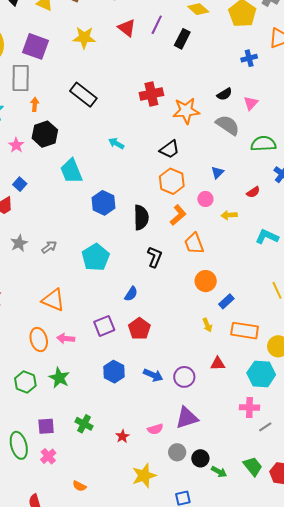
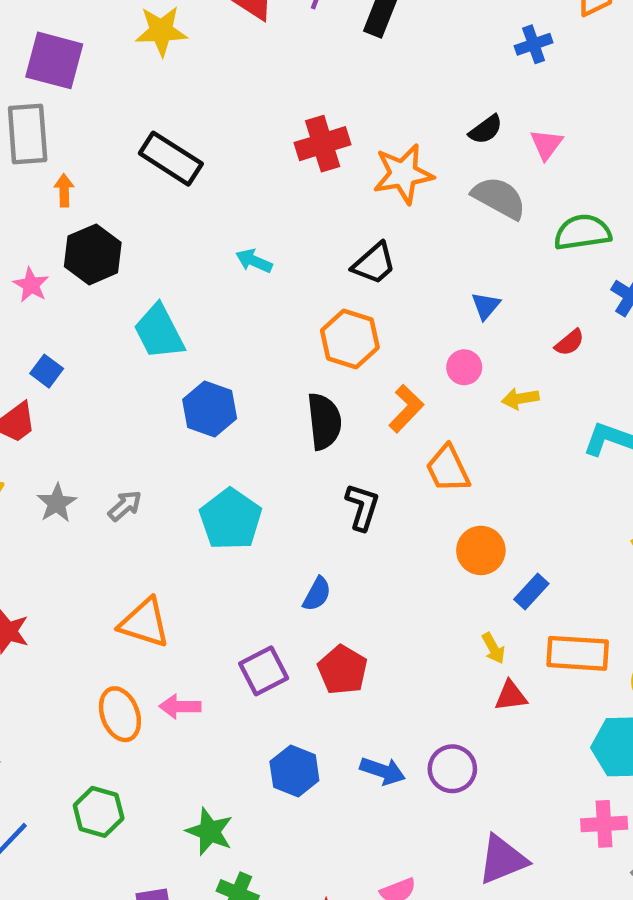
orange hexagon: (172, 181) -> (350, 339), moved
blue hexagon: (104, 203) -> (210, 409), moved
red triangle: (218, 364) -> (511, 696), moved
green star: (59, 378) -> (210, 832), moved
purple triangle: (187, 418) -> (502, 860), moved

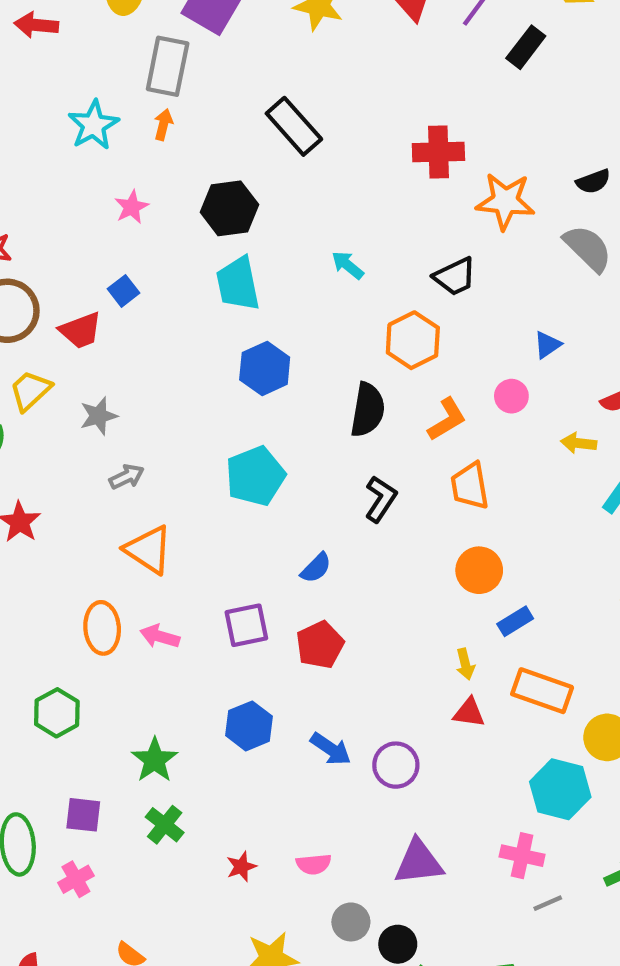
orange arrow: (64, 190) -> (163, 124), moved
black hexagon: (93, 254) -> (229, 208), moved
cyan arrow: (254, 261) -> (348, 265), moved
yellow arrow: (520, 399) -> (579, 443), moved
gray arrow: (125, 506) -> (127, 477), moved

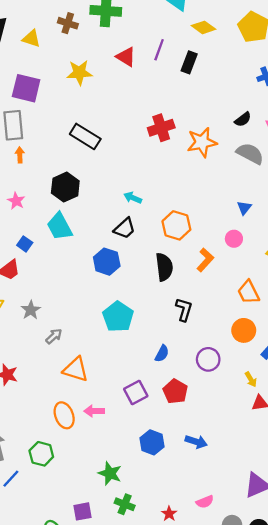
black trapezoid: (455, 277) -> (125, 228), moved
cyan trapezoid: (238, 284) -> (60, 226), moved
orange trapezoid: (470, 486) -> (248, 292), moved
green hexagon: (57, 713) -> (41, 454), moved
purple circle: (396, 765) -> (208, 359), moved

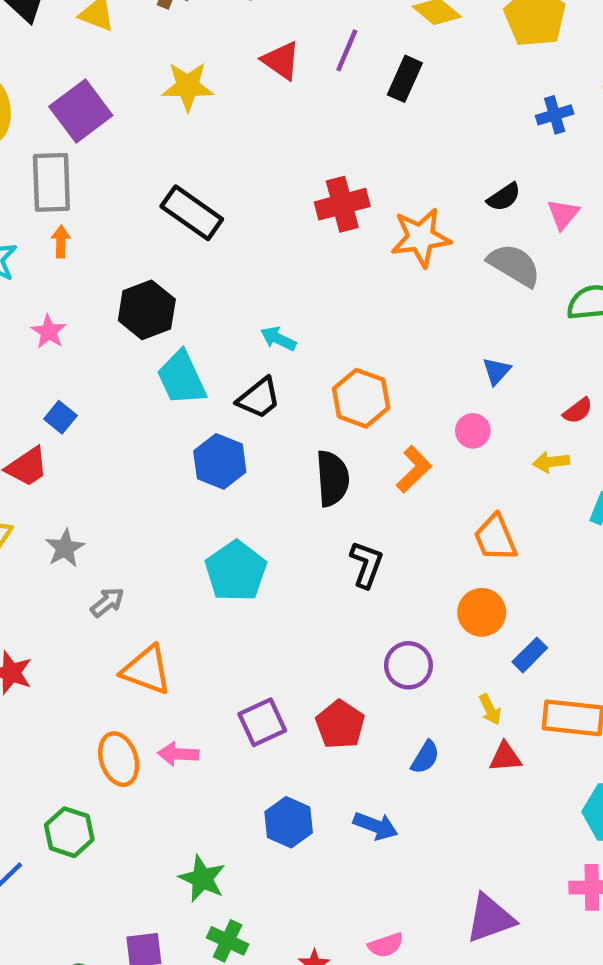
purple square: (26, 88) -> (81, 111), turned 36
cyan trapezoid: (60, 226) -> (182, 378), moved
blue semicircle: (162, 354) -> (425, 757), moved

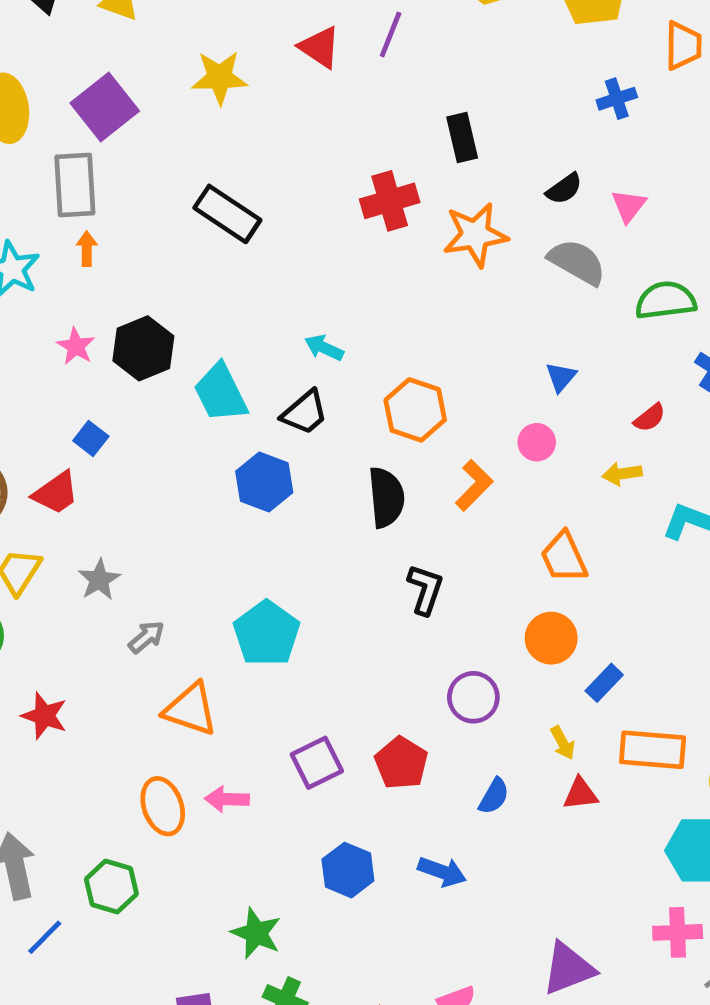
black rectangle: (405, 79) -> (462, 137), moved, turned -36
black hexagon: (147, 310) -> (143, 348), moved
cyan pentagon: (236, 571) -> (266, 633), moved

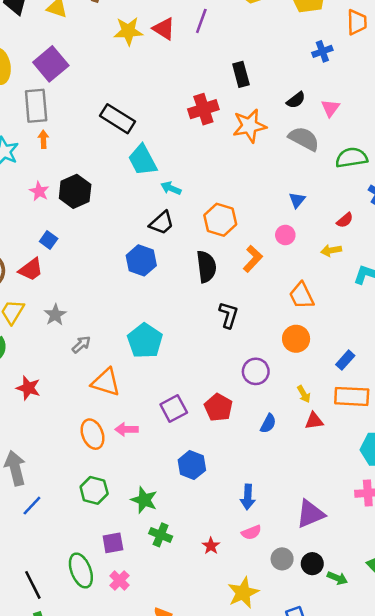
yellow star: (220, 78) -> (128, 31), moved
cyan trapezoid: (221, 393) -> (143, 160), moved
blue rectangle: (604, 683) -> (345, 360), moved
blue arrow: (442, 872) -> (248, 497), moved, turned 75
green hexagon: (111, 887) -> (94, 490), moved

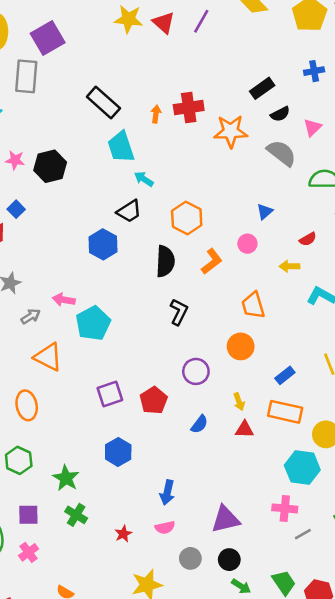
black rectangle: (241, 74) -> (262, 88), moved, turned 60
orange arrow: (43, 139) -> (156, 114), moved
pink star: (39, 191) -> (15, 160), turned -30
pink arrow: (127, 429) -> (64, 300), moved
black circle: (312, 564) -> (229, 560), moved

